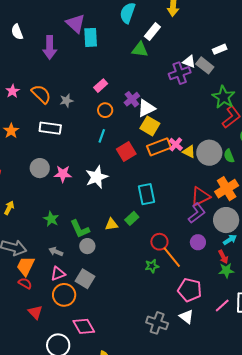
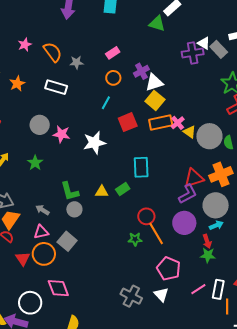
green star: (51, 219) -> (35, 163), moved
purple circle: (198, 242) -> (184, 223), size x1.5
red triangle: (35, 312) -> (23, 259), moved

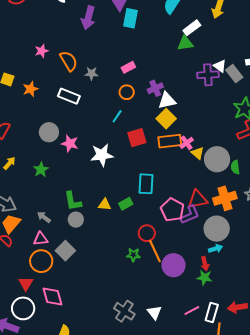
green triangle: (157, 23) -> (185, 43), moved, turned -30
purple circle: (184, 223) -> (174, 265), moved
red triangle: (23, 259) -> (26, 284), moved
pink pentagon: (169, 269) -> (172, 210), moved

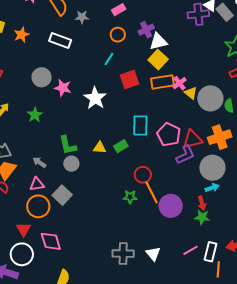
white star: (102, 155) -> (95, 98), turned -30
pink pentagon: (172, 210) -> (169, 135), moved
gray cross: (124, 311) -> (123, 254), turned -30

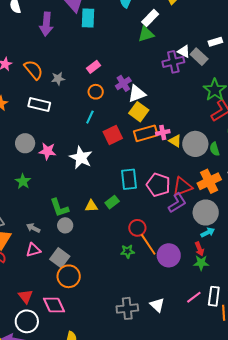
pink cross: (179, 83) -> (163, 133), turned 32
orange circle: (38, 206) -> (69, 276), moved

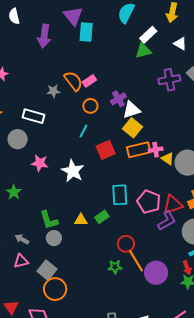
white triangle: (184, 51) -> (180, 44), moved
orange semicircle: (34, 70) -> (73, 81), moved
gray circle: (25, 143) -> (18, 139), moved

